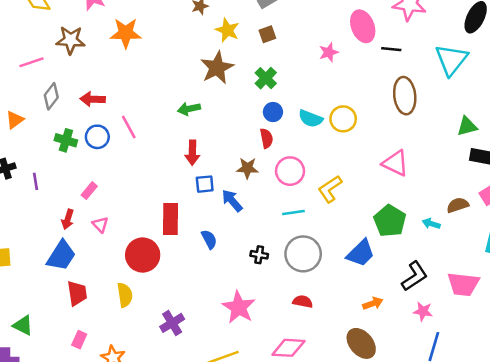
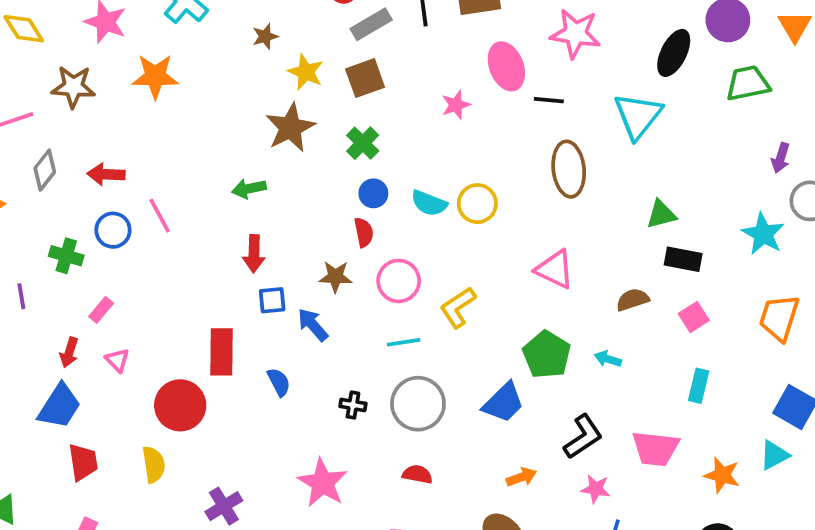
brown square: (267, 34) -> (365, 78), size x1.5
green cross: (66, 140) -> (66, 256), moved
brown semicircle: (458, 205) -> (633, 300), moved

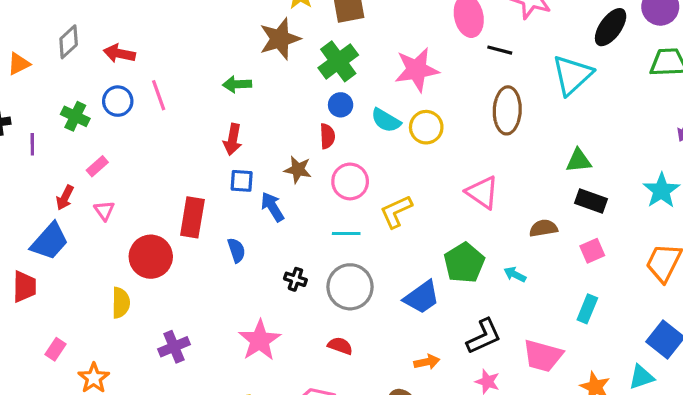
pink star: (456, 105) -> (417, 70), moved, size x1.8
green cross: (363, 143) -> (338, 61), size x1.4
red trapezoid: (83, 462) -> (24, 287), moved

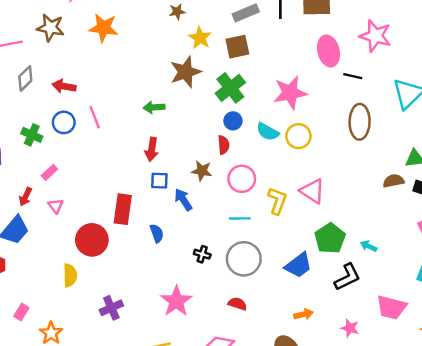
pink triangle: (482, 192) -> (312, 191), moved
yellow L-shape: (396, 212) -> (277, 201), turned 136
brown semicircle: (543, 228) -> (394, 181), moved
black L-shape: (484, 336) -> (347, 277), moved

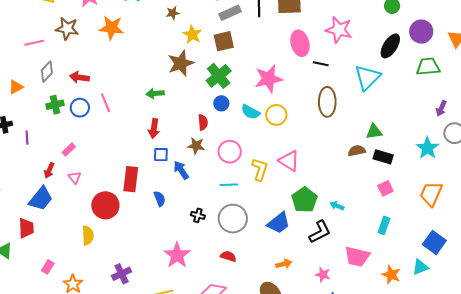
green cross: (32, 135) -> (55, 105), moved, turned -36
red semicircle: (224, 145) -> (203, 122), moved
purple cross: (111, 308) -> (121, 274), moved

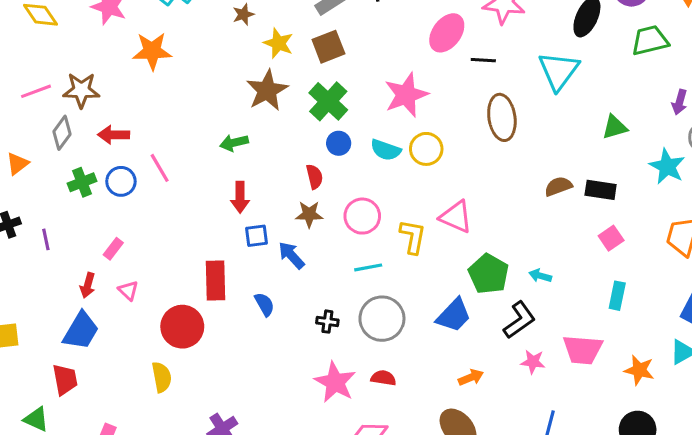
brown star: (67, 29) -> (81, 90), moved
pink ellipse: (300, 43) -> (447, 33), turned 60
green triangle: (374, 132) -> (615, 127), moved
pink star: (177, 255) -> (335, 382), moved
pink star: (323, 275) -> (533, 362), moved

